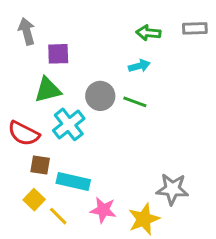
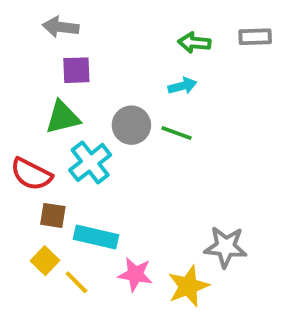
gray arrow: (27, 31) -> (61, 27), moved, turned -68

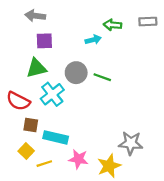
cyan arrow: (182, 86) -> (93, 40), moved
yellow line: (76, 282) -> (44, 164), turned -63

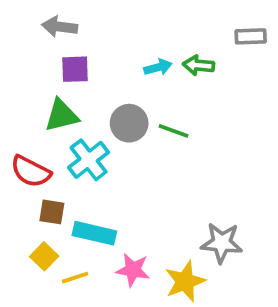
green arrow: (113, 25) -> (199, 65), moved

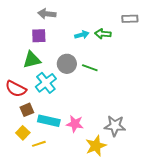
gray arrow: (60, 27) -> (47, 14), moved
brown square: (52, 212) -> (27, 110), turned -32
pink star: (133, 270) -> (75, 124), moved

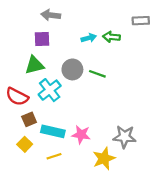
yellow line: (39, 144) -> (54, 156), moved

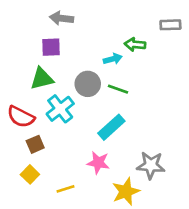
cyan arrow: (89, 38) -> (113, 59), moved
cyan rectangle: (53, 131) -> (111, 127), moved, turned -55

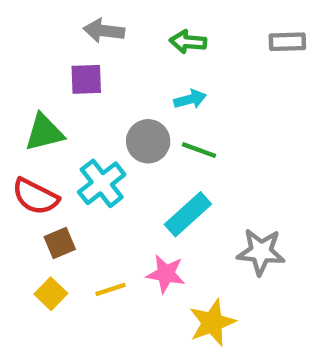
green arrow: (135, 44) -> (188, 42), moved
green triangle: (42, 79) -> (44, 132), moved
gray star: (151, 165) -> (261, 252), moved
yellow line: (65, 189) -> (111, 289), moved

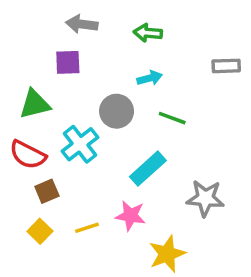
gray rectangle: (287, 42) -> (226, 66), moved
green line: (199, 150) -> (172, 118), moved

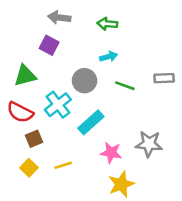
purple square: (68, 62) -> (49, 45), turned 30
gray rectangle: (226, 66) -> (164, 78), moved
cyan rectangle: (148, 169) -> (91, 122), moved
pink star: (130, 216) -> (111, 153), moved

